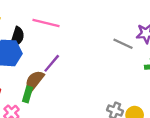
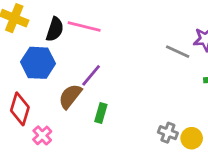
black semicircle: (17, 37) -> (55, 29), moved
green rectangle: (28, 94) -> (101, 113), moved

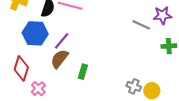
purple line: (91, 75) -> (62, 41), moved

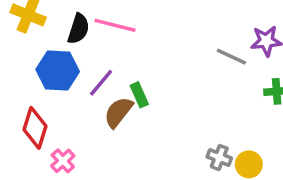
brown semicircle: (60, 59) -> (118, 112), moved
green rectangle: (83, 72) -> (139, 95), moved, turned -40

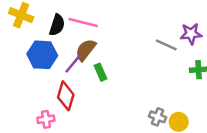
brown semicircle: (118, 112) -> (86, 50), moved
red diamond: (35, 128) -> (66, 96), moved
pink cross: (63, 161) -> (46, 119), turned 35

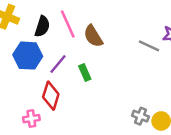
pink line: (83, 23) -> (68, 24), turned 52
brown semicircle: (86, 50) -> (93, 36), moved, turned -70

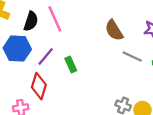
brown semicircle: (93, 36) -> (114, 30), moved
gray line: (149, 46) -> (132, 57), moved

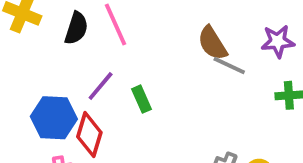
blue hexagon: (17, 49) -> (54, 118), moved
gray line: (132, 57) -> (229, 66), moved

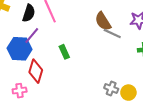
purple line: (101, 86) -> (32, 36), moved
blue hexagon: (54, 118) -> (20, 49), moved

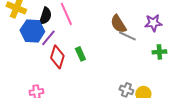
blue hexagon: (20, 49) -> (32, 31), moved
red diamond: (36, 71) -> (57, 57), moved

